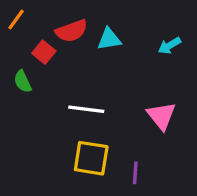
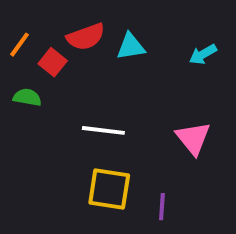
orange line: (16, 19) -> (19, 45), moved
green semicircle: (23, 81) -> (27, 97), turned 125

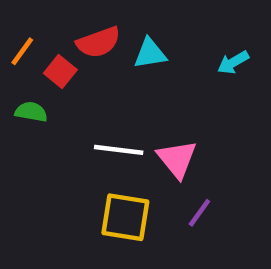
pink triangle: (193, 138) -> (177, 159), moved
purple line: (162, 207) -> (199, 213), moved, turned 32

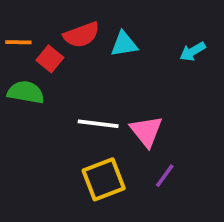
orange line: (22, 51) -> (18, 42), turned 55
green semicircle: (31, 112) -> (26, 92), size x1.4
yellow square: (125, 217) -> (104, 179), turned -30

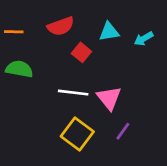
cyan triangle: (124, 44) -> (109, 32), moved
red square: (50, 59) -> (81, 52), moved
yellow square: (104, 179) -> (77, 134), turned -32

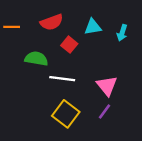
cyan arrow: (144, 39) -> (122, 33), turned -42
green semicircle: (19, 69) -> (36, 59), moved
pink triangle: (109, 98) -> (107, 86), moved

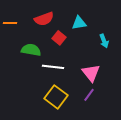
cyan arrow: (122, 33) -> (104, 41), moved, turned -40

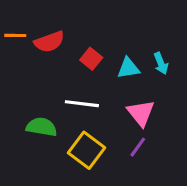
red semicircle: (44, 19) -> (49, 42), moved
cyan triangle: (79, 23) -> (128, 68), moved
green semicircle: (31, 50) -> (42, 127), moved

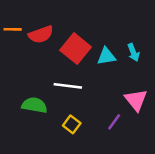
red square: (91, 59) -> (76, 49), size x1.6
pink triangle: (141, 113) -> (136, 100), moved
yellow square: (87, 150) -> (72, 124), size x0.6

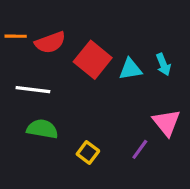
white line: (68, 86) -> (33, 90), moved

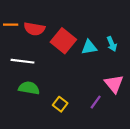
red semicircle: (50, 42) -> (34, 29), turned 30

